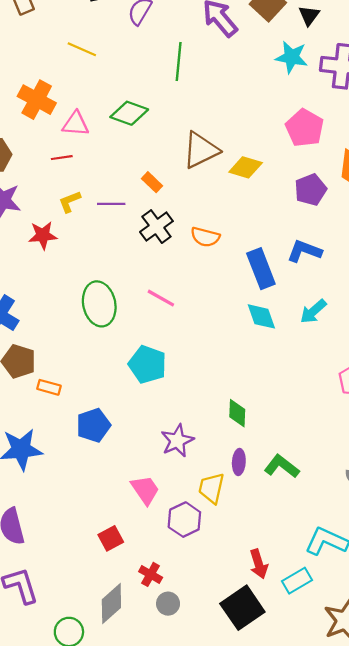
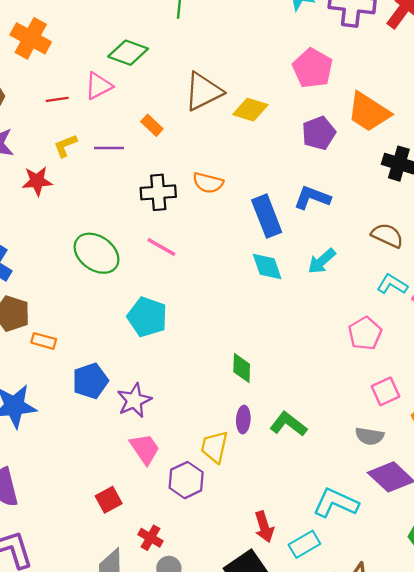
pink triangle: (76, 124) -> (99, 86), moved, turned -32
black cross: (156, 227) -> (158, 192), moved, turned 32
green ellipse: (99, 304) -> (97, 253), turned -42
purple star: (177, 441) -> (134, 400), moved

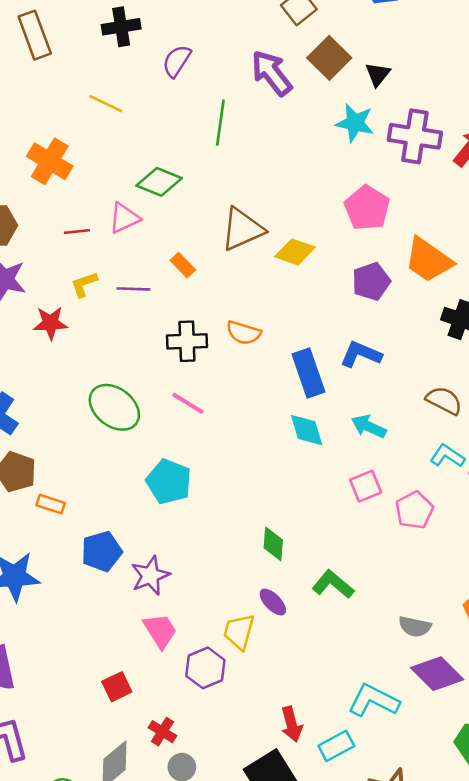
cyan arrow: (322, 261) -> (369, 426), turned 64
pink square: (386, 391) -> (366, 486), moved
purple ellipse: (243, 420) -> (273, 602), turned -50
green L-shape: (288, 424) -> (333, 584), moved

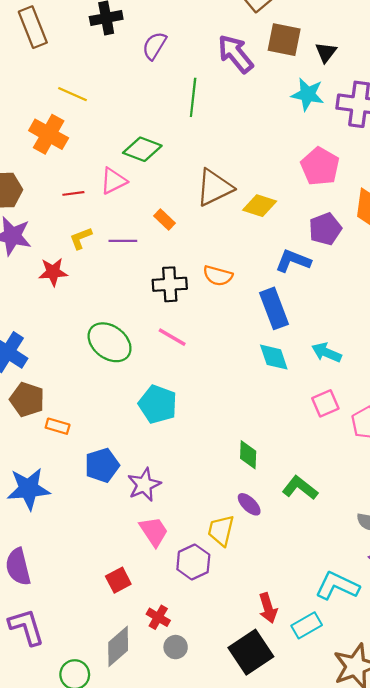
brown square: (329, 58) -> (284, 40), turned -32
yellow line: (106, 104) -> (73, 94), moved
blue L-shape: (361, 354) -> (293, 261), moved

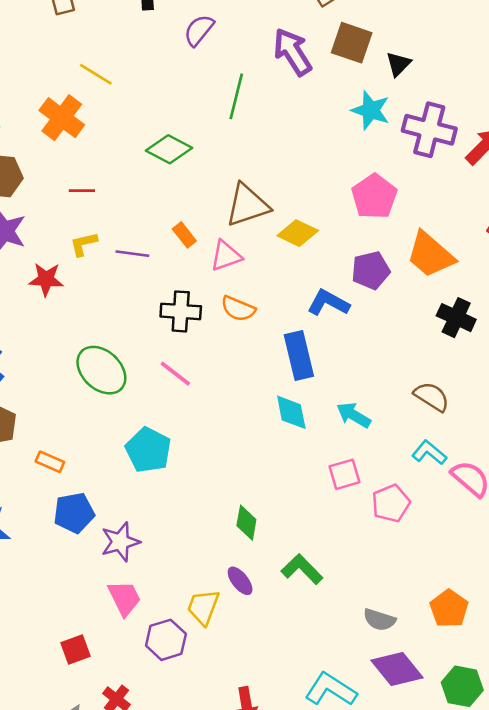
pink triangle: (113, 181) -> (226, 256), moved
orange rectangle: (58, 426) -> (50, 462), moved

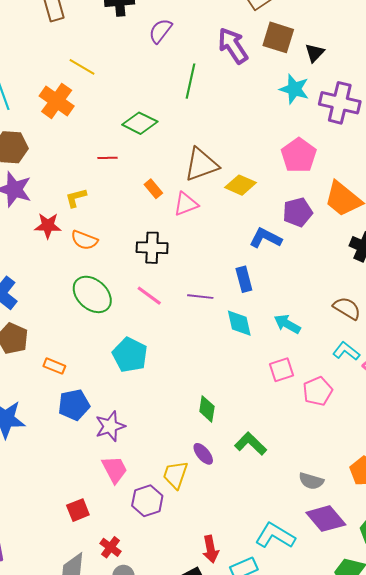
red line: (82, 191) -> (107, 158), moved
purple line: (132, 254) -> (200, 297), moved
orange semicircle: (238, 309) -> (84, 240), moved
blue rectangle: (299, 356) -> (244, 279), size x0.7

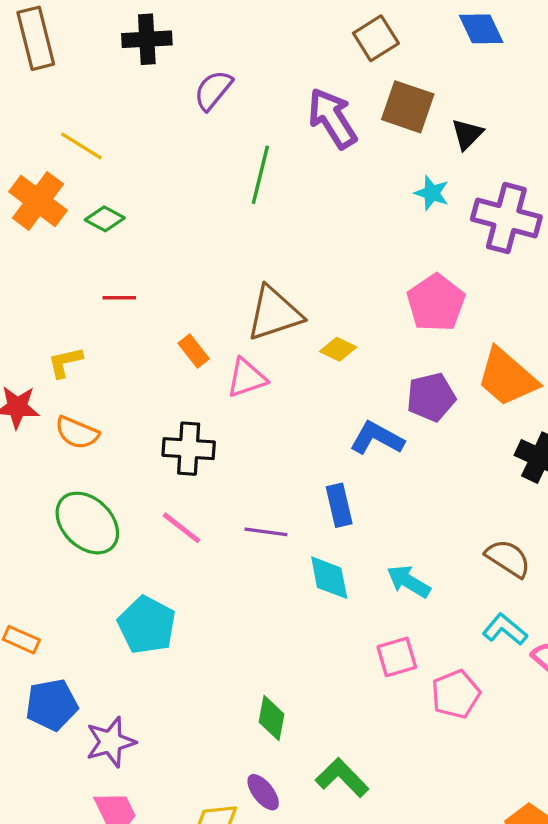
cyan star: (294, 89) -> (432, 193), size x0.7
green diamond: (140, 123) -> (105, 219), moved, size x0.7
yellow diamond: (241, 185) -> (338, 349), size x0.7

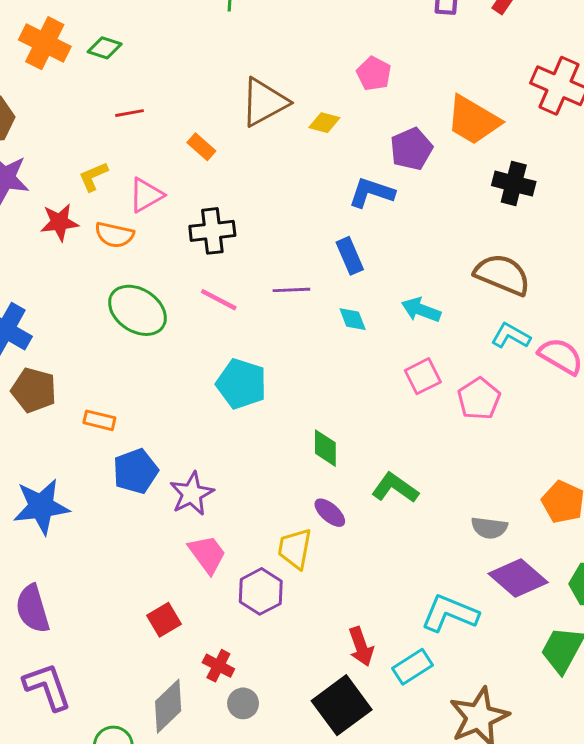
pink pentagon: (436, 303) -> (374, 74), moved, size x0.7
pink triangle: (247, 378) -> (146, 195), moved
brown semicircle: (508, 558) -> (502, 275), size x1.4
cyan diamond: (329, 578) -> (353, 319), size x0.7
cyan pentagon: (147, 625) -> (241, 384), moved

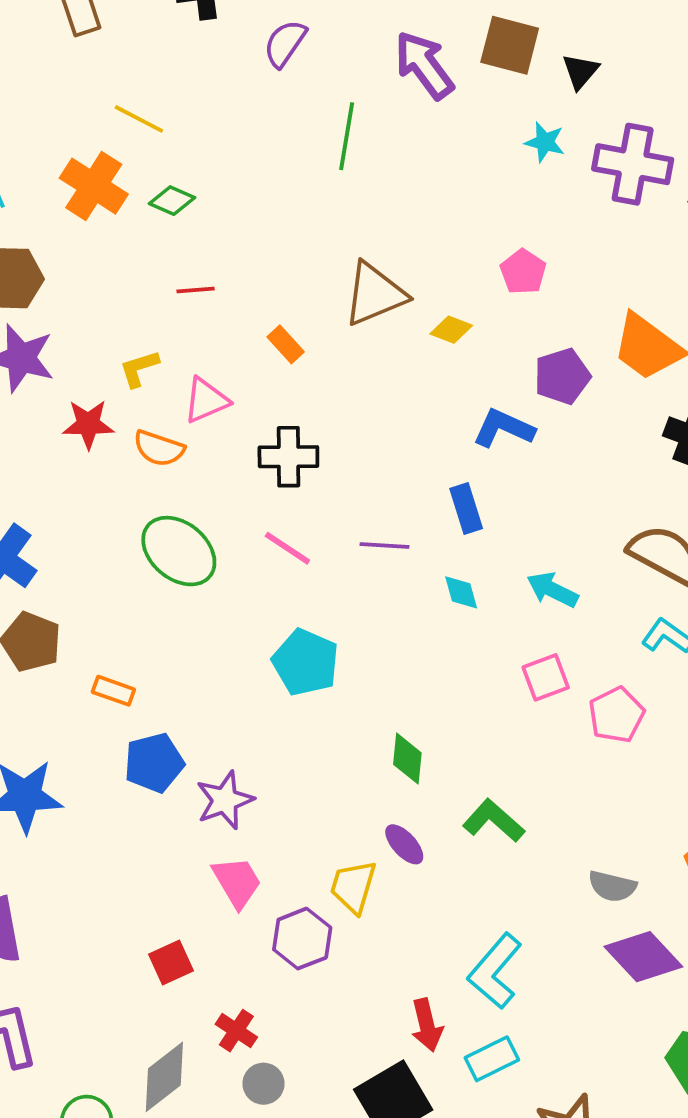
cyan L-shape: (450, 613) -> (495, 971), moved, turned -78

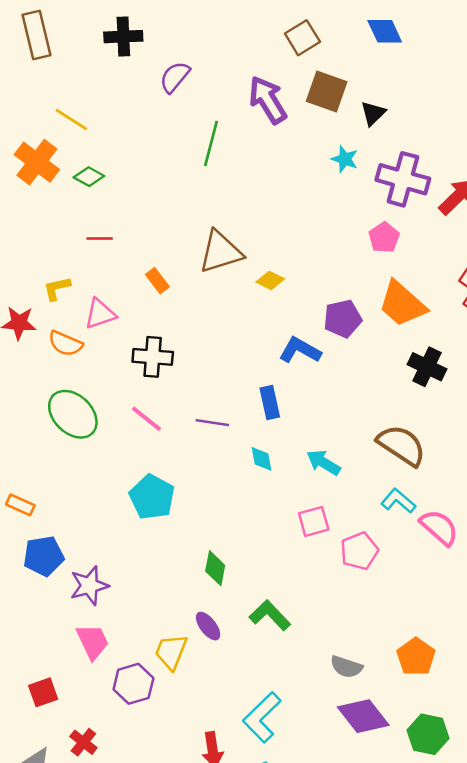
pink pentagon: (523, 272) -> (384, 238), moved

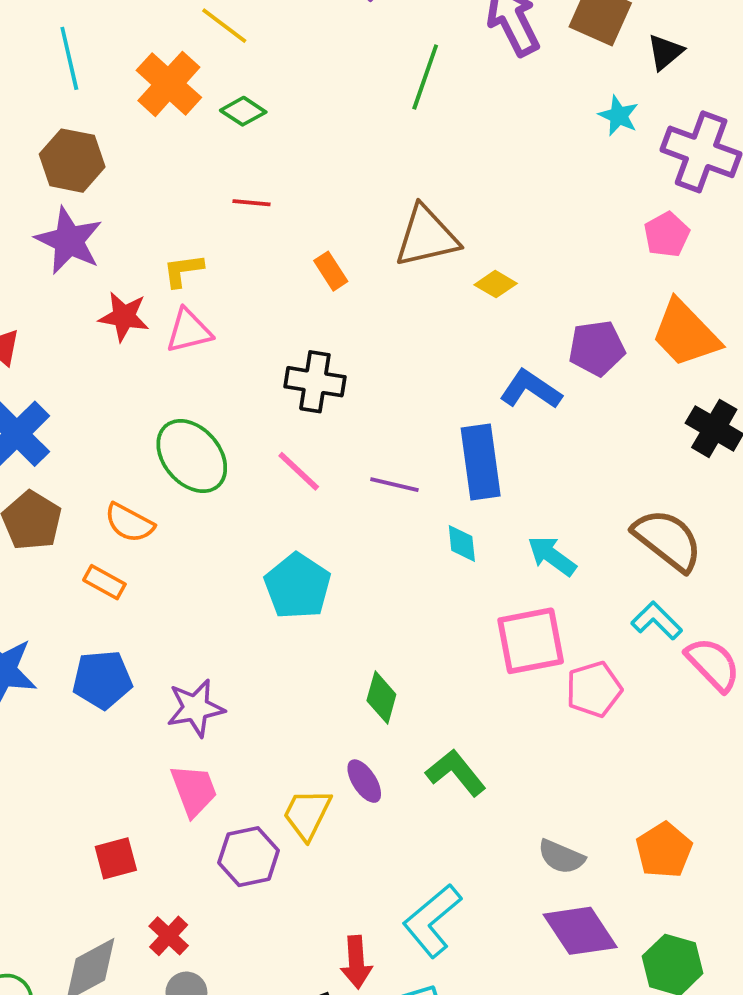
pink triangle: (100, 314) -> (189, 331), moved
orange semicircle: (65, 344) -> (129, 523), moved
blue rectangle: (270, 402) -> (481, 462), size x1.5
pink square: (314, 521) -> (531, 641), size x1.5
blue pentagon: (44, 556) -> (102, 680), moved

